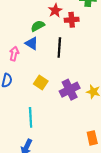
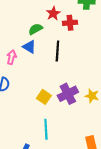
yellow square: (41, 82) -> (44, 97), moved
cyan line: (31, 117) -> (46, 129), moved

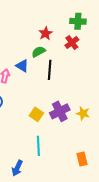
red cross: (70, 23) -> (72, 43), moved, turned -32
green semicircle: (36, 29) -> (38, 52), moved

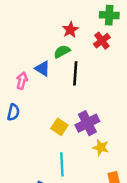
yellow star: (83, 113) -> (101, 147), moved

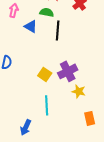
green semicircle: (62, 52) -> (47, 12), turned 40
pink arrow: (22, 81) -> (14, 10), moved

